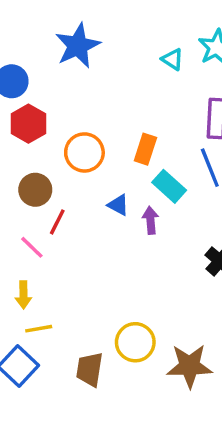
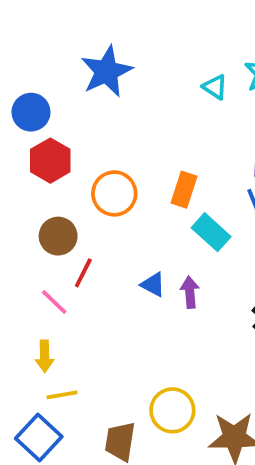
blue triangle: (118, 205) -> (153, 285), moved
purple arrow: (150, 220) -> (190, 292), moved

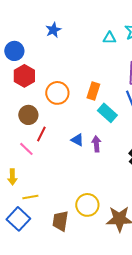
blue star: (107, 71) -> (53, 30), size x0.6
cyan triangle: (215, 87) -> (109, 38), turned -32
yellow arrow: (45, 356) -> (12, 177), moved

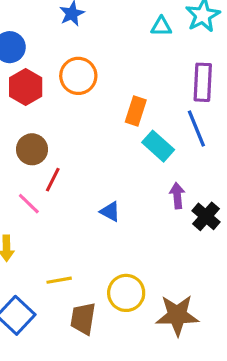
orange circle: (57, 93) -> (78, 76), moved
blue triangle: (77, 140) -> (110, 212), moved
purple arrow: (96, 144) -> (177, 196), moved
yellow line: (30, 197) -> (59, 280), moved

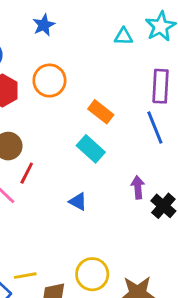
orange rectangle: (136, 111) -> (101, 112), turned -70
cyan rectangle: (158, 146) -> (91, 149), moved
yellow line: (59, 280) -> (25, 276), moved

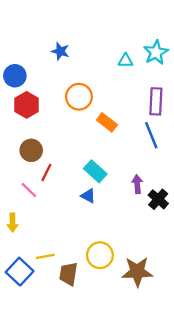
blue star: (44, 25) -> (60, 51), turned -30
orange circle: (49, 81) -> (79, 97), moved
cyan rectangle: (91, 149) -> (95, 171), moved

